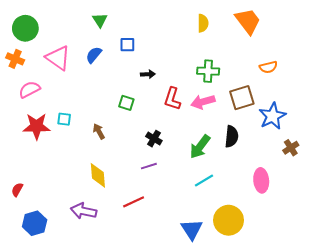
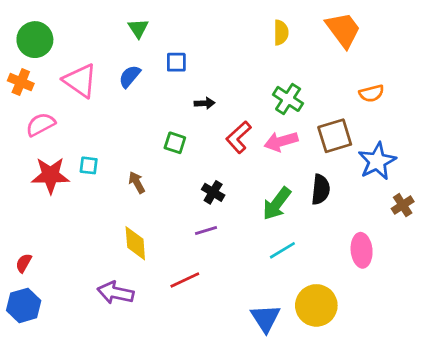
green cross: (208, 71) -> (288, 99), turned 30
red L-shape: (172, 99) -> (239, 137), turned 30
blue hexagon: (35, 223) -> (24, 305), moved

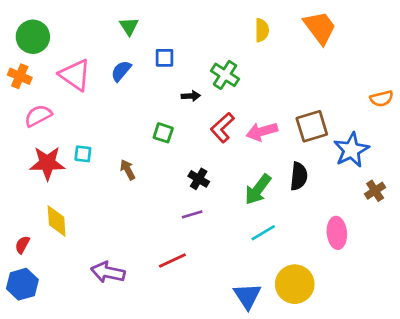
orange semicircle: (371, 93) -> (382, 99), moved
green cross: (288, 99) -> (225, 75), moved
yellow diamond: (135, 243) -> (57, 221), moved

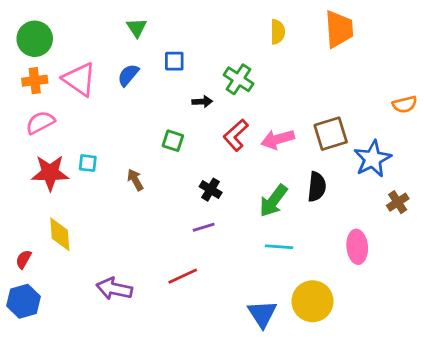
orange trapezoid: (320, 28) -> (339, 29), turned 33
orange cross: (20, 76) -> (35, 81), moved, turned -30
cyan line: (263, 233) -> (279, 247), turned 35

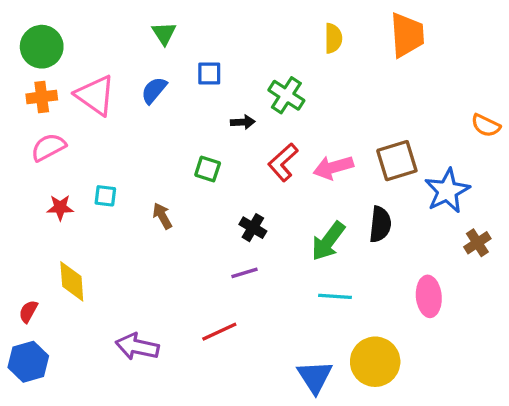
orange semicircle: (405, 104) -> (486, 125), turned 40
red star: (50, 173) -> (60, 208), size x0.6

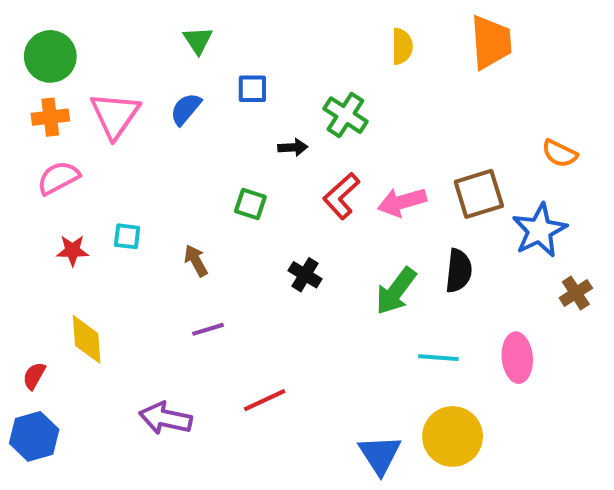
pink triangle: (95, 95) -> (115, 115), turned 30
orange semicircle: (486, 125) -> (560, 153), moved
purple line: (244, 273) -> (208, 329), moved
cyan line: (335, 296) -> (438, 358), moved

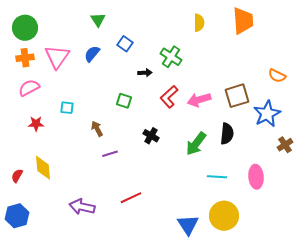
blue square: (252, 89) -> (125, 44), turned 35
cyan square: (127, 236) -> (67, 108), moved
purple line: (208, 329) -> (110, 154), moved
red semicircle: (34, 376) -> (17, 176), moved

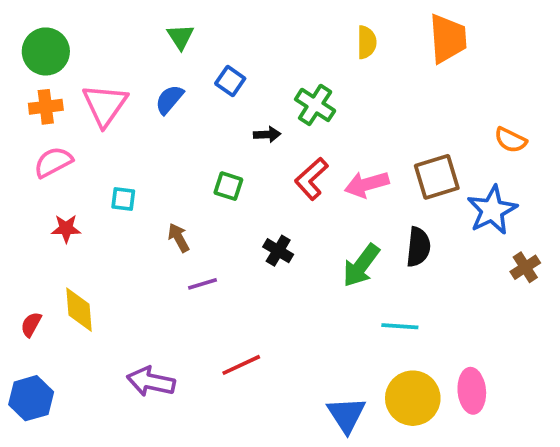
pink ellipse: (256, 177) -> (472, 391), moved

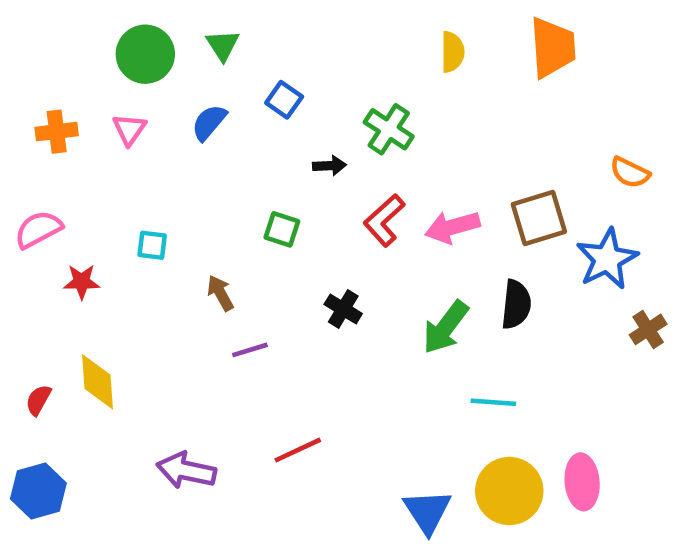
green circle: (46, 51) -> (145, 54), moved
pink triangle: (105, 105) -> (129, 129), size x0.6
pink semicircle: (53, 162) -> (38, 229), moved

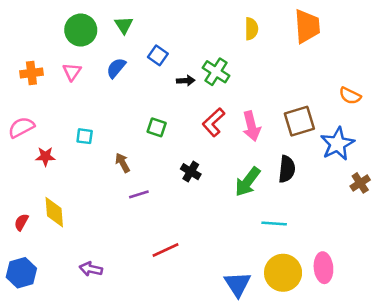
black arrow: (330, 166) -> (186, 81), moved
pink arrow: (452, 227) -> (251, 126), turned -88
purple arrow: (186, 471) -> (91, 269), moved, size x0.7

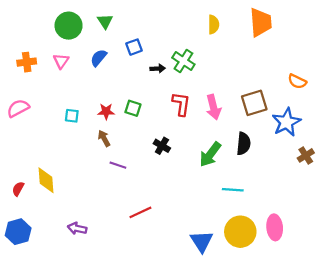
blue square: (158, 55) -> (134, 47), turned 35
red L-shape: (213, 122) -> (181, 104), turned 140
red star: (45, 156) -> (106, 111), moved
purple line: (139, 194) -> (118, 165), turned 35

